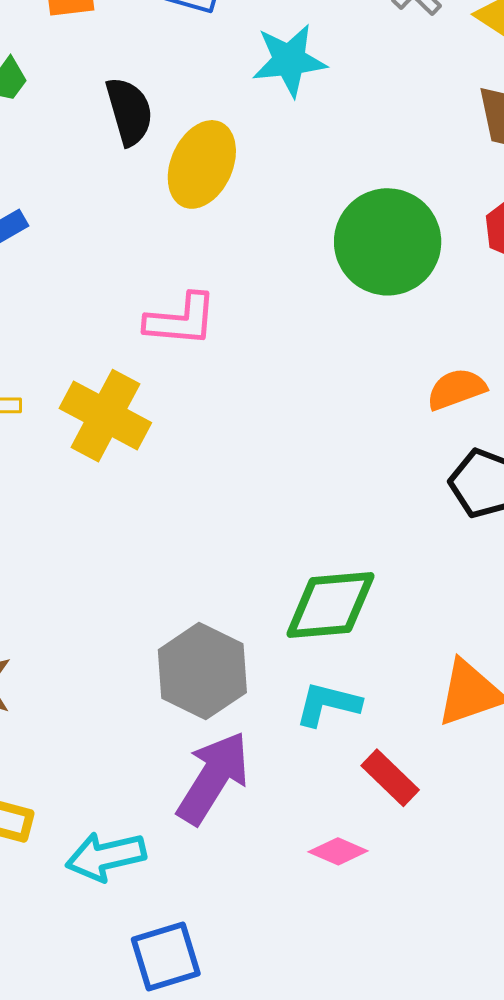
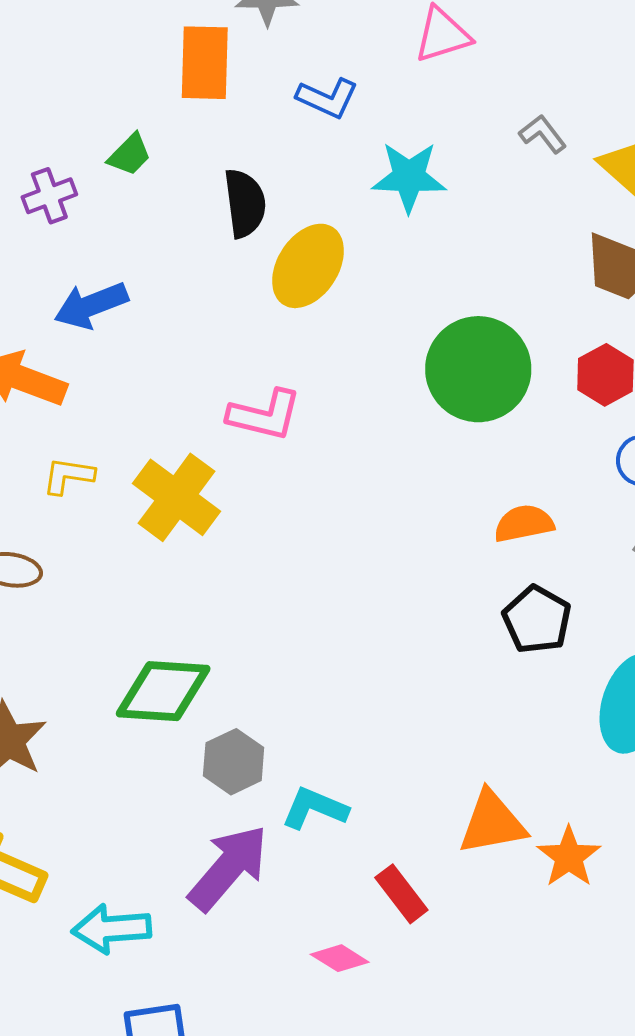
green diamond: (330, 605) -> (163, 691), moved
gray hexagon: (202, 671) -> (234, 762), size x0.7
cyan L-shape: (328, 704) -> (315, 808), moved

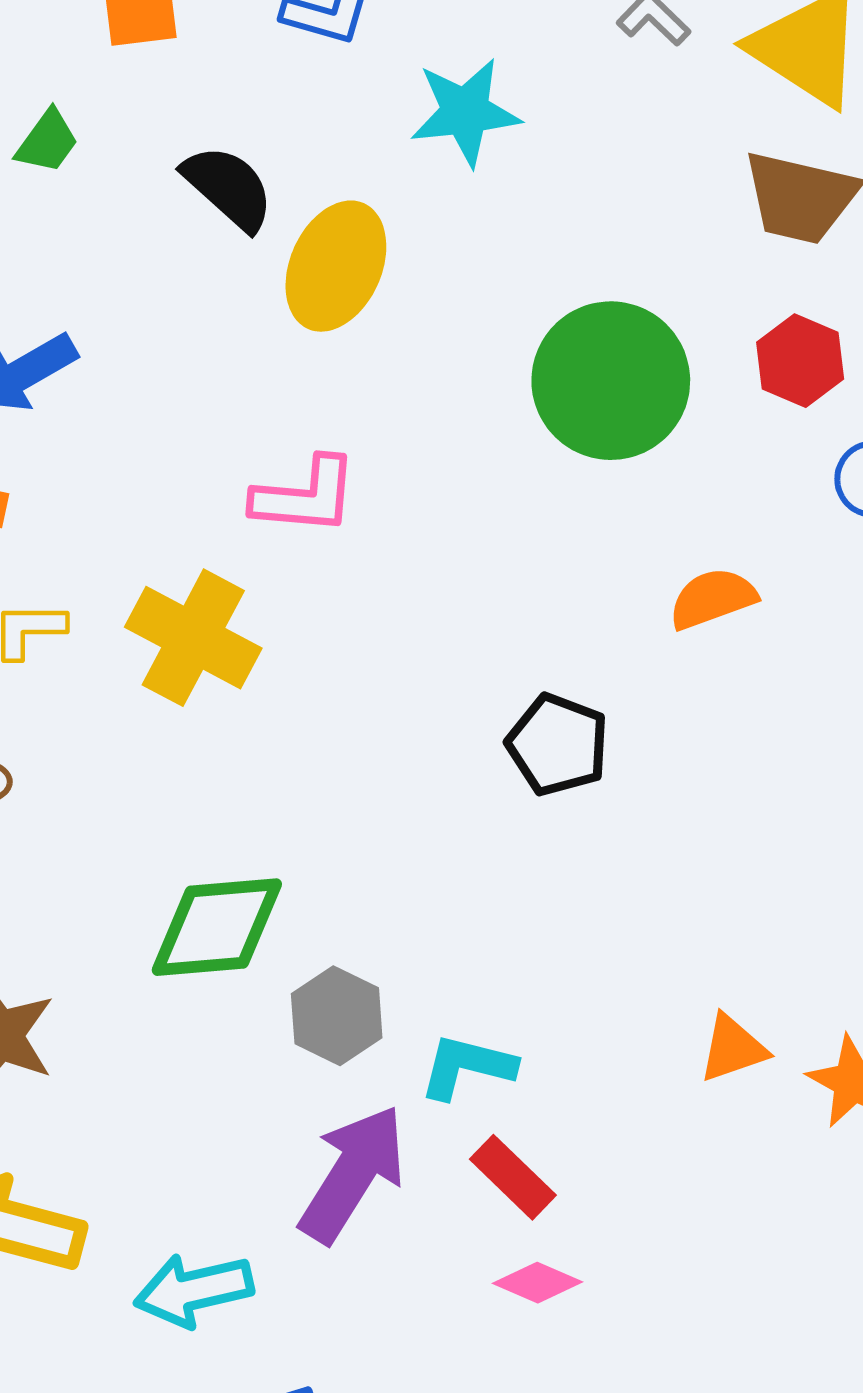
black semicircle: (245, 203) -> (228, 188), turned -32
black pentagon: (537, 620) -> (558, 745), moved
orange triangle: (492, 823) -> (733, 1048), size x0.7
red rectangle: (401, 894) -> (513, 1177), moved

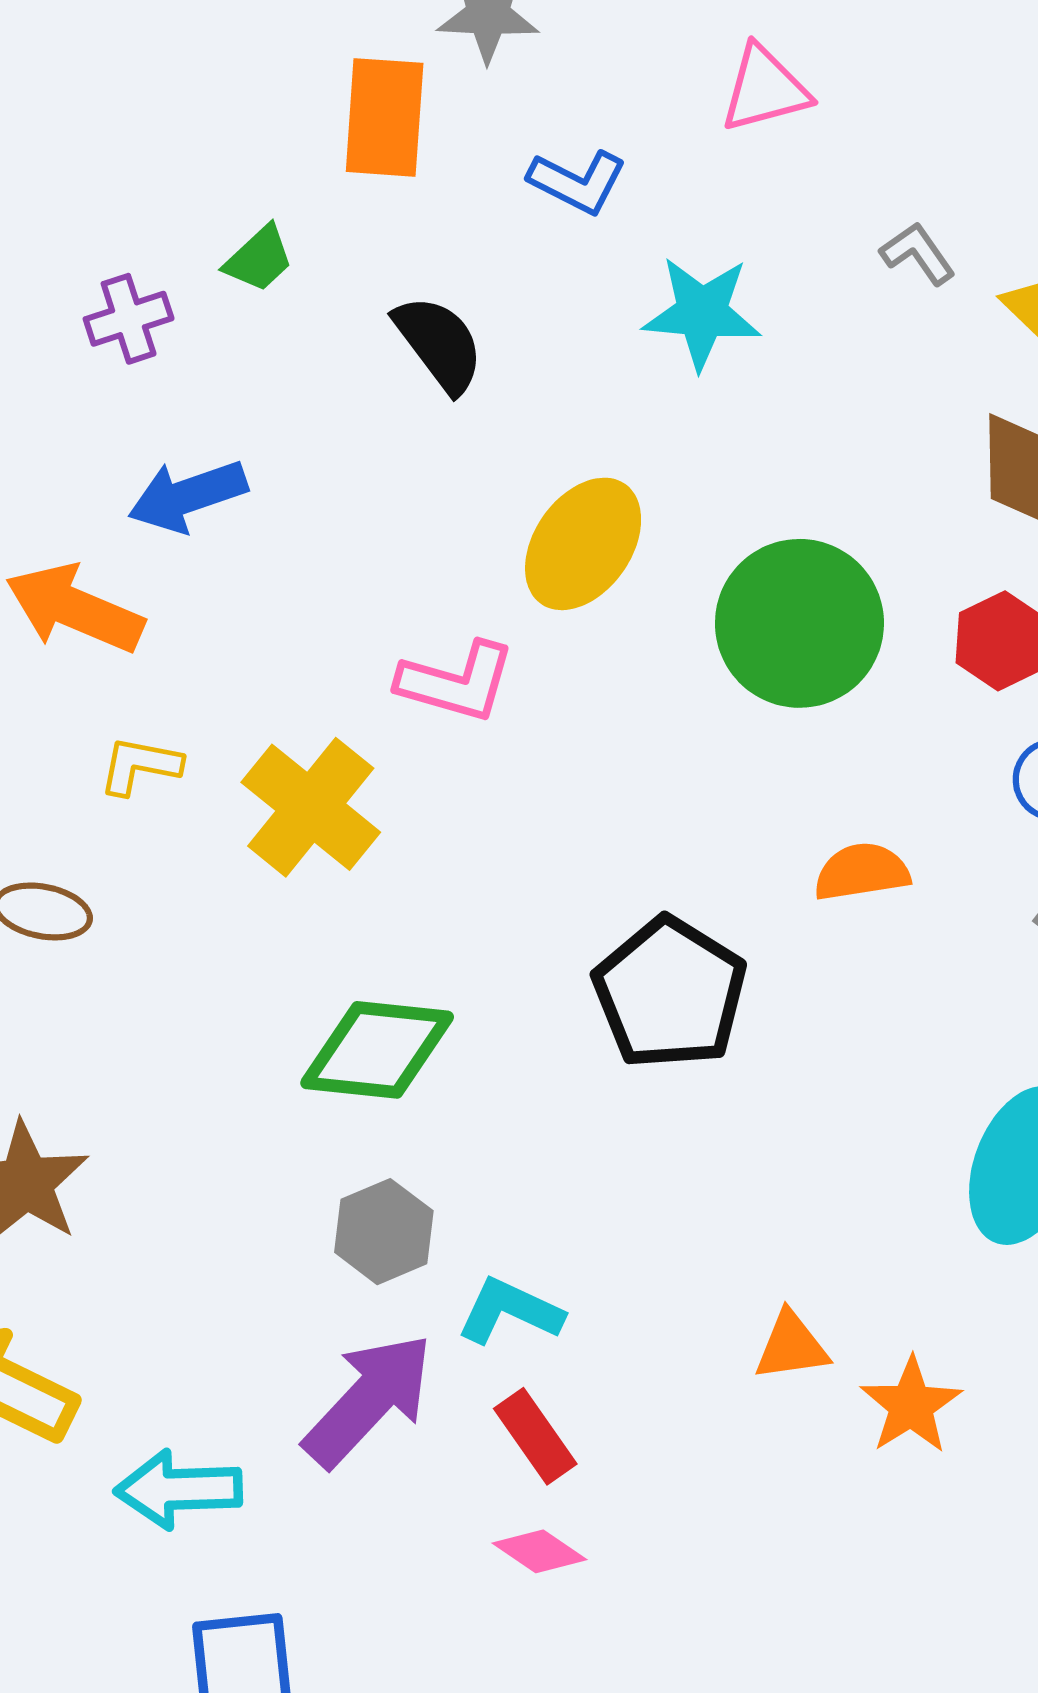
yellow ellipse: (336, 266) -> (583, 544), moved
black pentagon: (558, 745) -> (670, 993), size x1.4
green diamond: (217, 927) -> (377, 1050), moved

